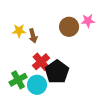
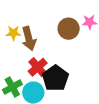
brown arrow: (33, 36) -> (29, 39), size x1.5

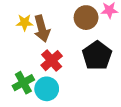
black pentagon: (55, 78) -> (97, 56), moved

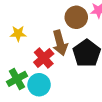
yellow star: (25, 22) -> (18, 34), moved
brown arrow: (42, 29) -> (60, 43), moved

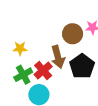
green cross: (17, 79) -> (23, 75), moved

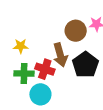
red cross: (43, 70) -> (45, 69), turned -30
green cross: (23, 75) -> (24, 74), turned 30

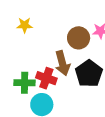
yellow star: (21, 46) -> (25, 25), moved

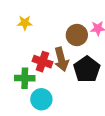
red cross: (46, 78) -> (42, 62), moved

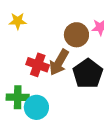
brown arrow: (61, 59) -> (59, 62), turned 45
green cross: (25, 78) -> (18, 97), moved

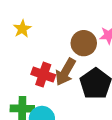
yellow star: (18, 21) -> (22, 29), turned -30

